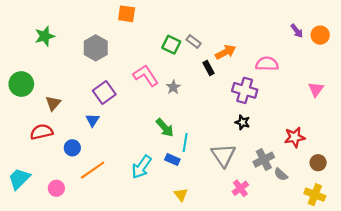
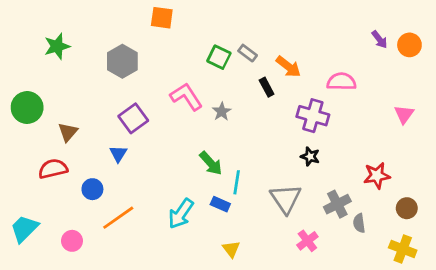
orange arrow: (226, 52) -> (288, 67), turned 66
gray semicircle: (281, 174) -> (359, 223), turned 40

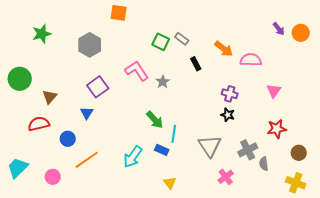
orange arrow: (288, 67) -> (224, 49), moved
pink triangle: (404, 114) -> (274, 91), moved
purple cross: (313, 116) -> (230, 94), moved, size x0.7

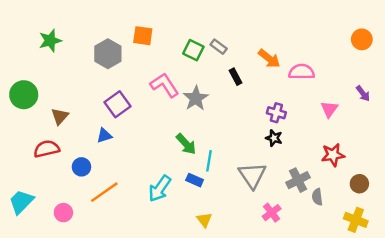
orange square: (119, 13) -> (143, 36), moved
purple arrow: (279, 29) -> (363, 93), moved
gray star: (163, 82) -> (196, 98), size x1.5
blue triangle: (87, 113) -> (104, 136), turned 40

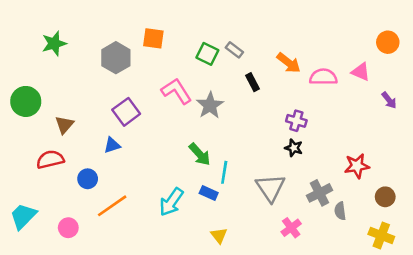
pink triangle: (329, 109) -> (361, 72), moved, turned -42

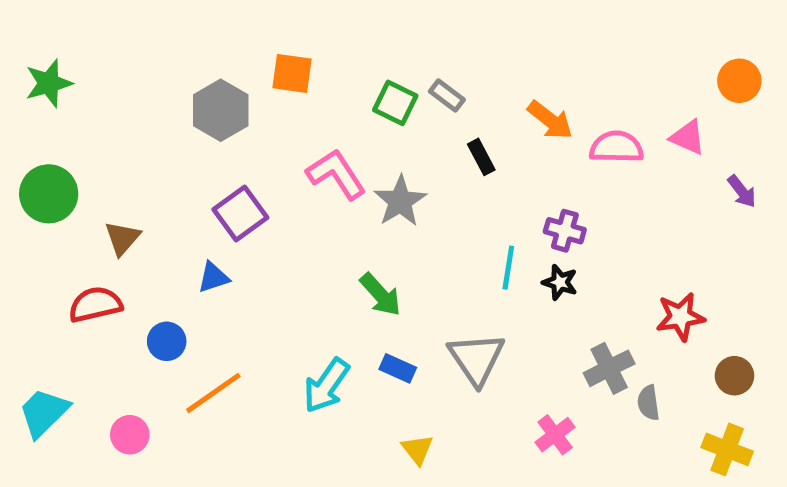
green star: (54, 43) -> (49, 83), moved
cyan line: (224, 172) -> (508, 268), moved
gray triangle: (271, 188) -> (476, 359), moved

